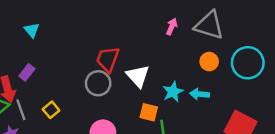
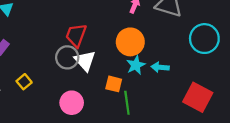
orange circle: (209, 62) -> (130, 42), moved, size x1.6
white triangle: (138, 76) -> (85, 61), moved

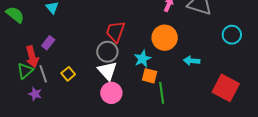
cyan circle: (204, 39) -> (232, 35), size x0.7
white triangle: (85, 61) -> (107, 71), moved
cyan star: (136, 65) -> (143, 59), moved

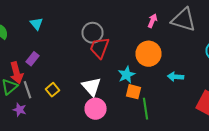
gray circle: (107, 52) -> (92, 33), moved

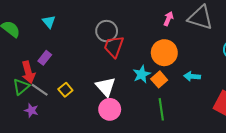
gray line: (28, 90) -> (40, 90), turned -36
orange square: (134, 92) -> (159, 79), moved, turned 35

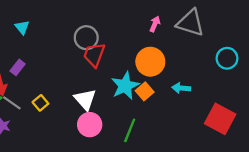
cyan star: (142, 74) -> (125, 86), size x1.4
green line: (161, 109) -> (130, 130), moved, turned 30

